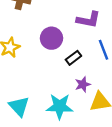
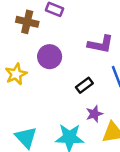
purple circle: (51, 38) -> (50, 57), moved

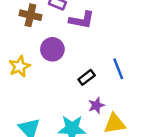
purple L-shape: (101, 44) -> (82, 20), moved

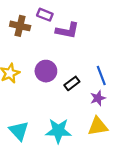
purple circle: (52, 49) -> (46, 71), moved
purple star: (96, 105) -> (98, 98), moved

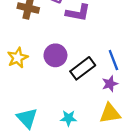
black rectangle: (72, 83) -> (83, 68), size x1.5
cyan star: (58, 131) -> (68, 118), size x0.6

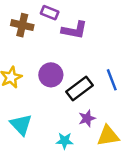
purple star: (110, 84) -> (87, 118), moved
cyan triangle: (27, 118) -> (21, 125), moved

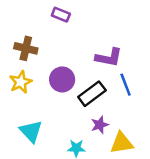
brown cross: (22, 25) -> (26, 48), moved
purple L-shape: (74, 30) -> (109, 57), moved

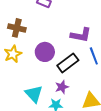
purple star: (100, 125) -> (62, 87), moved
cyan triangle: (31, 131) -> (34, 94), moved

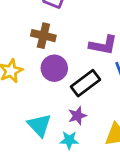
brown cross: (17, 28) -> (43, 36), moved

